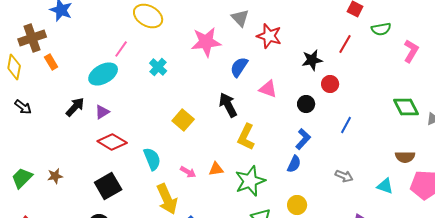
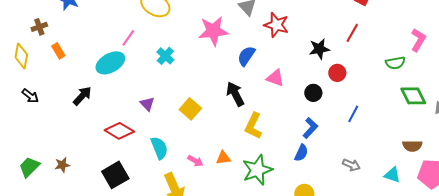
green semicircle: (381, 29) -> (395, 63), moved
brown cross: (32, 38) -> (39, 27), size x0.6
purple triangle: (102, 112) -> (147, 104), moved, turned -42

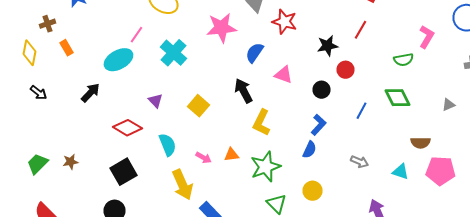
cyan cross: (165, 56) -> (174, 53), size x1.5
green diamond: (413, 96) -> (398, 98), moved

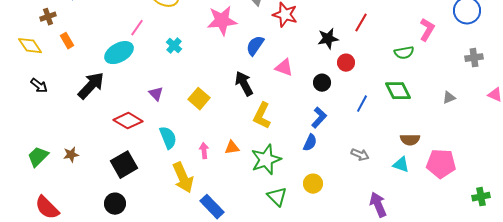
yellow diamond: (30, 53) -> (30, 46), turned -45
cyan cross: (174, 53) -> (174, 46), size x0.6
black arrow: (90, 93) -> (91, 86), size x1.4
brown semicircle: (420, 143) -> (410, 140), moved
pink arrow: (204, 158) -> (204, 151), turned -126

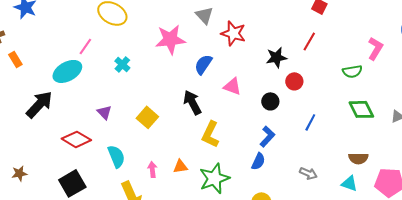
green diamond: (398, 91) -> (361, 109), moved

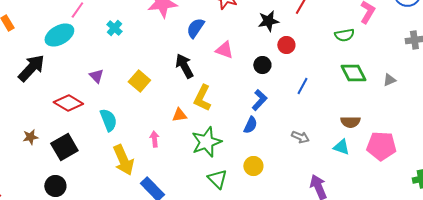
orange triangle: (180, 166) -> (179, 115), moved
pink arrow: (152, 169) -> (154, 139), moved
brown star: (19, 173) -> (30, 137), moved

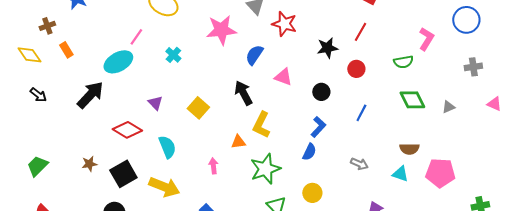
red circle: (286, 45) -> (356, 69), moved
yellow arrow: (123, 160) -> (164, 187), moved, turned -44

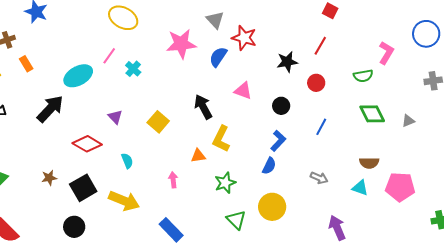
pink line: (136, 37) -> (109, 56), moved
blue semicircle: (254, 55) -> (218, 57), moved
cyan semicircle: (167, 147) -> (127, 161), size x0.7
green star: (265, 169) -> (225, 183), size x0.7
yellow circle: (312, 193) -> (272, 207), size x1.4

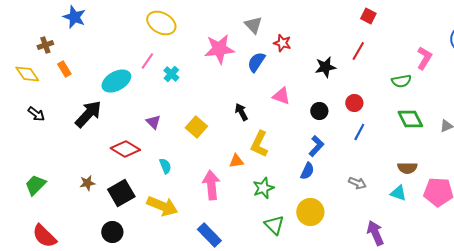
red star: (244, 38) -> (282, 43), size x0.7
red circle: (316, 83) -> (354, 103), moved
black arrow: (203, 107) -> (241, 112), size x0.7
pink arrow: (173, 180) -> (211, 185), size x1.8

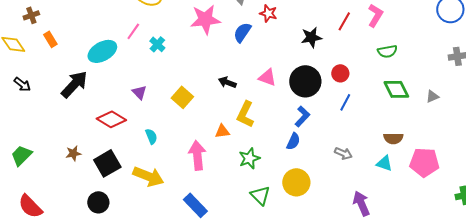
pink L-shape: (424, 58) -> (375, 15), moved
pink triangle: (281, 96) -> (267, 77), moved
black circle: (319, 111) -> (305, 81), size x1.8
black arrow: (241, 112) -> (227, 82), turned -42

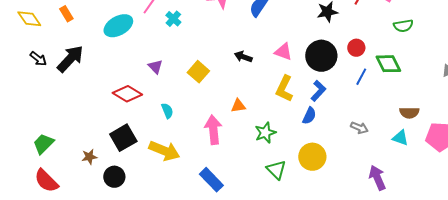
black arrow: (74, 84) -> (70, 59), moved
green diamond: (396, 89) -> (388, 64), moved
yellow L-shape: (245, 114) -> (284, 89), moved
brown star: (73, 153) -> (89, 157), moved
green trapezoid: (21, 155) -> (43, 144), moved

